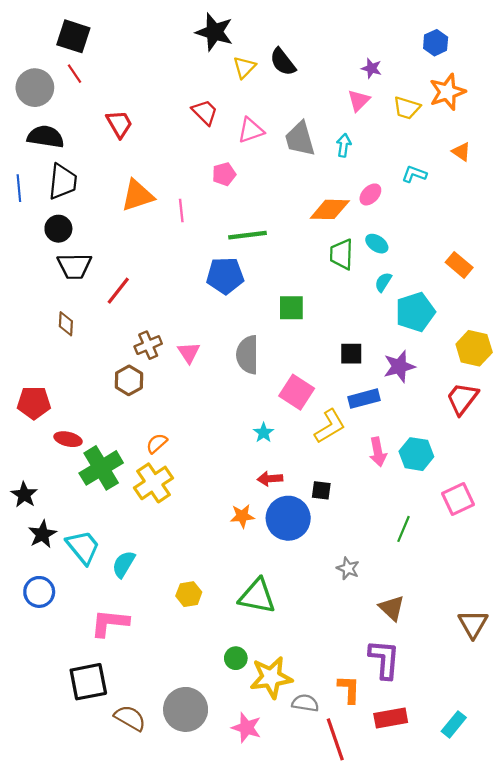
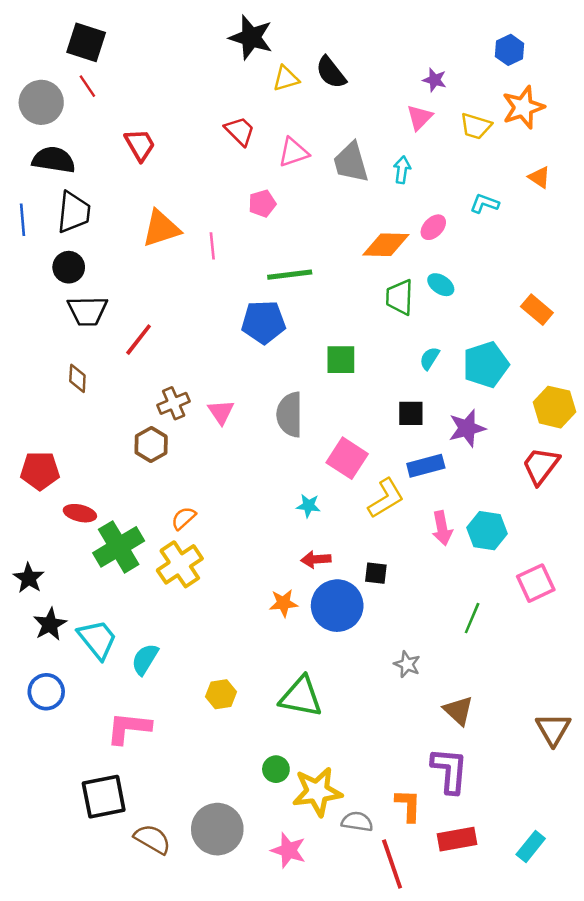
yellow triangle: (244, 67) -> (286, 79), turned 30
cyan semicircle: (383, 282) -> (430, 358), moved
cyan star: (264, 433) -> (308, 506), turned -30

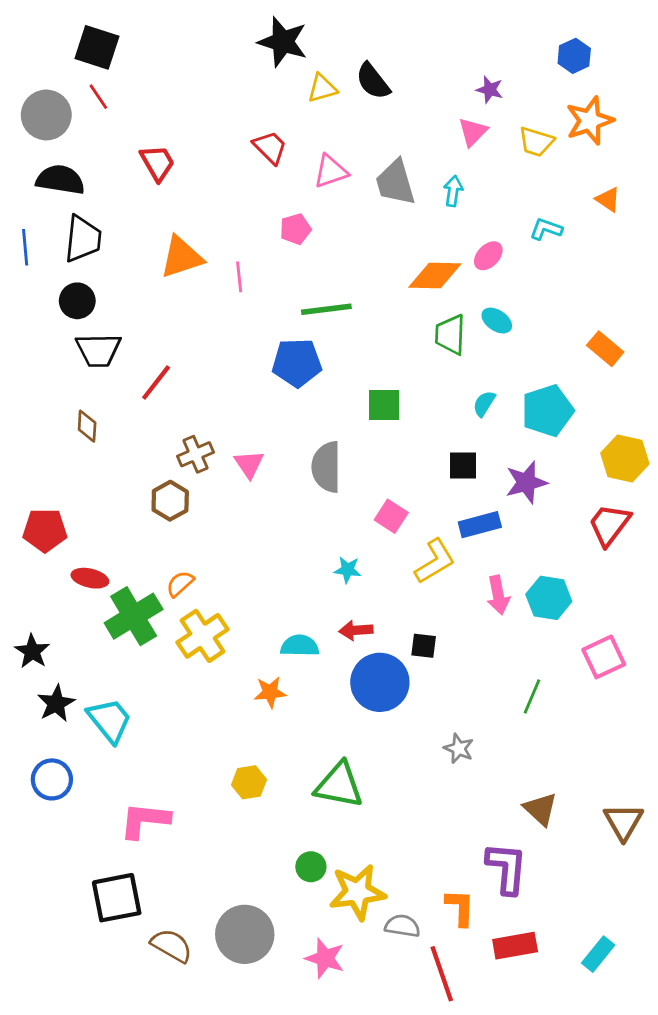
pink square: (347, 458) -> (391, 516), size x0.7
orange semicircle: (184, 518) -> (180, 584), moved
orange star: (283, 603) -> (270, 692), moved
cyan semicircle: (145, 659) -> (300, 646), moved, turned 60
brown triangle: (458, 710) -> (540, 809), moved

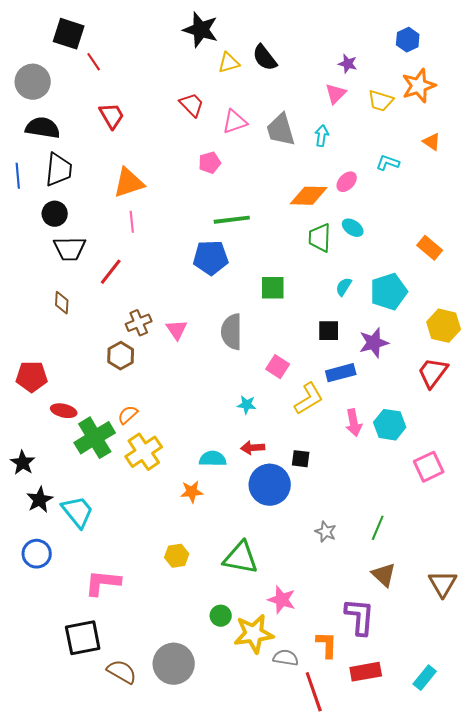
red line: (98, 97) -> (94, 62), moved
pink line: (239, 277) -> (132, 222), moved
green line: (532, 696) -> (378, 528), moved
pink star: (325, 958) -> (282, 600), moved

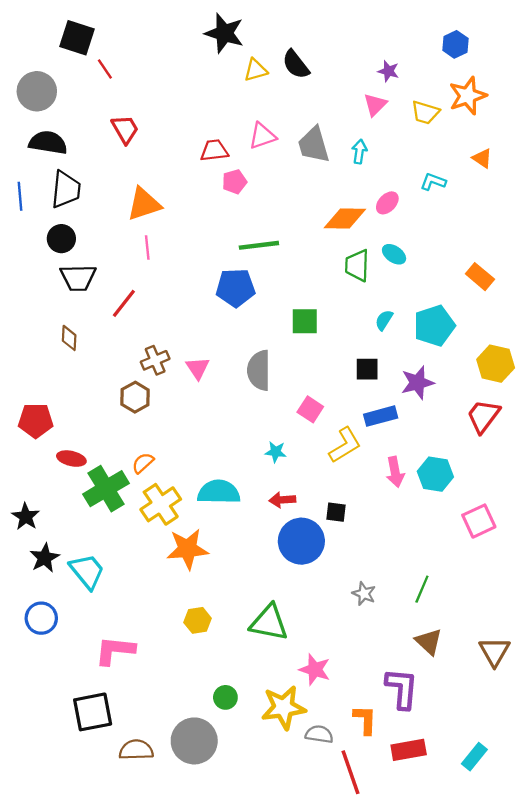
red trapezoid: (192, 105) -> (214, 150), moved, turned -52
cyan semicircle: (213, 459) -> (219, 492), moved, size x1.4
orange star: (192, 492) -> (188, 549), moved, size x1.6
green circle: (221, 616) -> (225, 697), moved
brown semicircle: (122, 672) -> (136, 750), turned -32

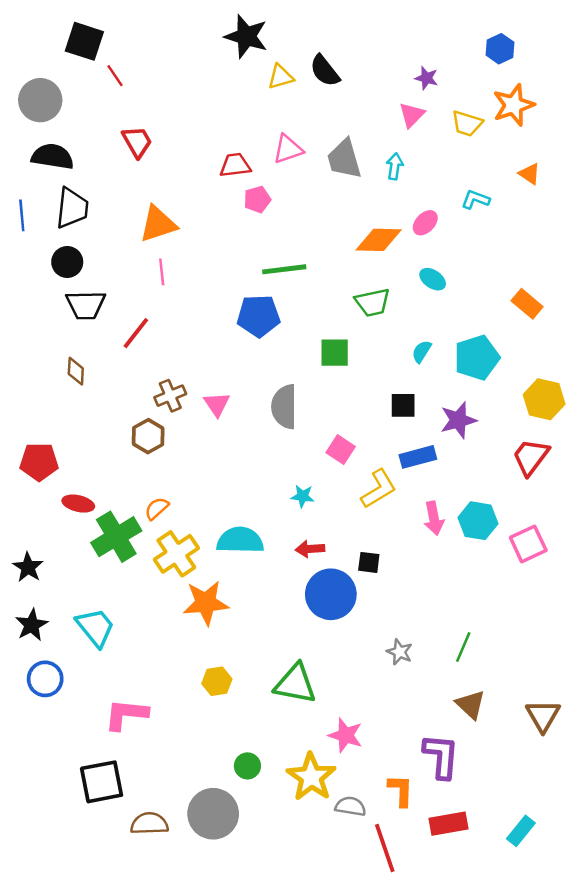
green trapezoid: (357, 265) -> (373, 302), moved, turned -104
pink square: (479, 521) -> (528, 544), moved
black star: (45, 558) -> (32, 625), moved
yellow star: (284, 707) -> (311, 777), turned -30

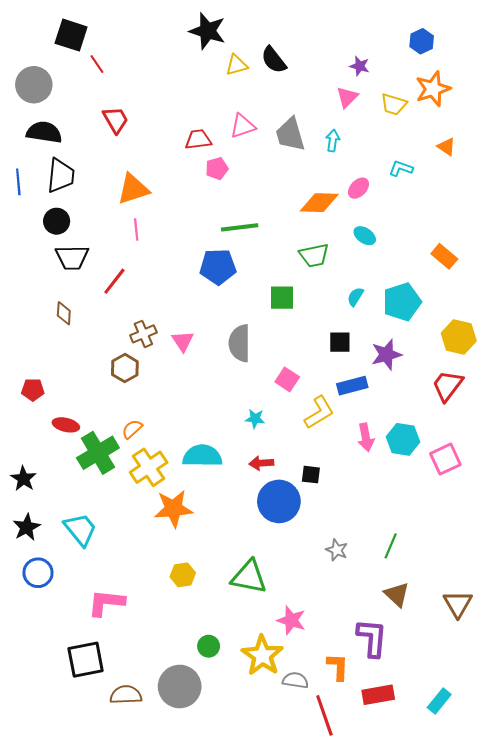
red pentagon: (39, 462) -> (33, 390), size x0.7

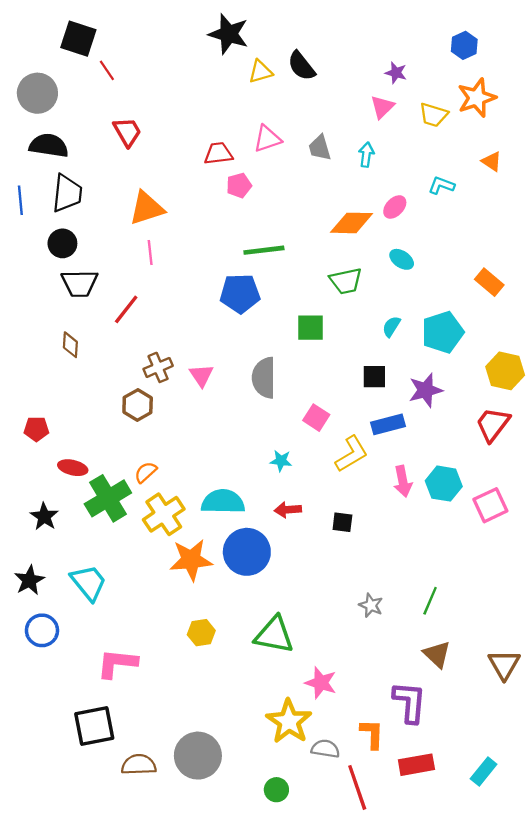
gray trapezoid: (290, 134) -> (320, 148), size x0.7
black star: (23, 479) -> (44, 517), moved
blue circle: (279, 501) -> (247, 552), moved
green circle: (209, 646) -> (276, 790), moved

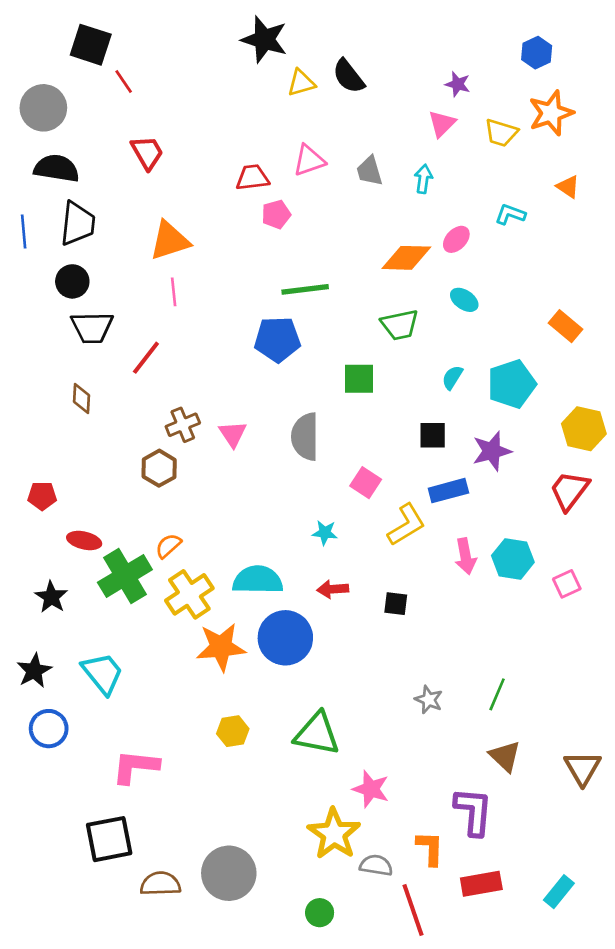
pink square: (490, 505) -> (567, 584), size x0.7

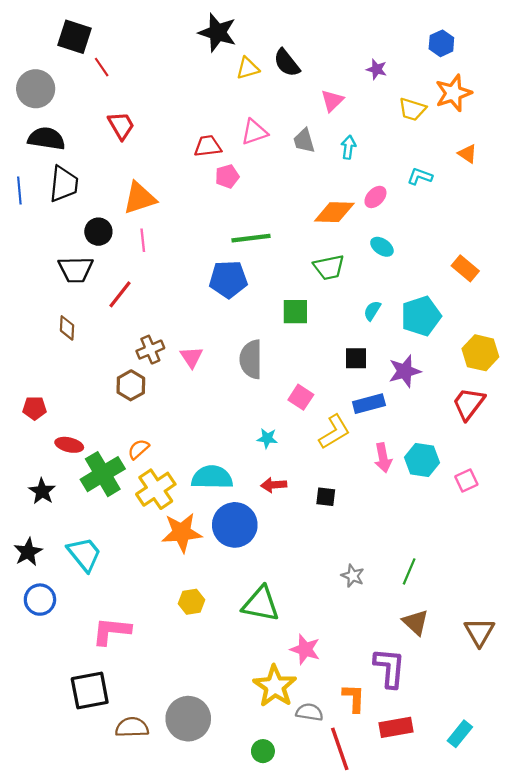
pink triangle: (442, 124) -> (332, 101), moved
black circle: (72, 281) -> (98, 232), moved

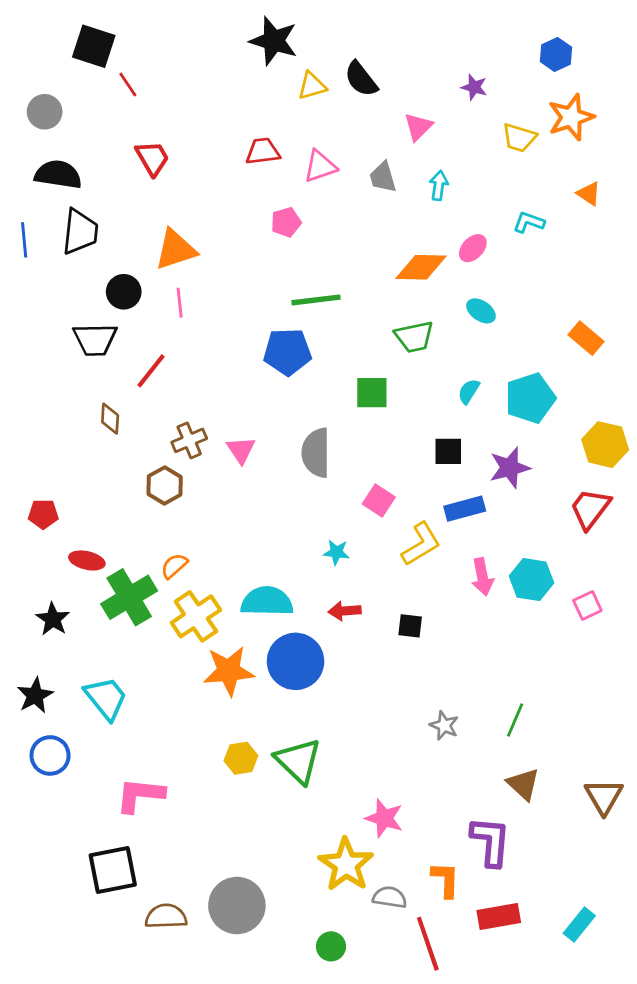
gray circle: (36, 89) -> (45, 112), size x0.7
red trapezoid: (208, 146) -> (263, 151), moved
brown diamond: (67, 328) -> (110, 419), moved
green triangle: (261, 604) -> (298, 761), moved, turned 33

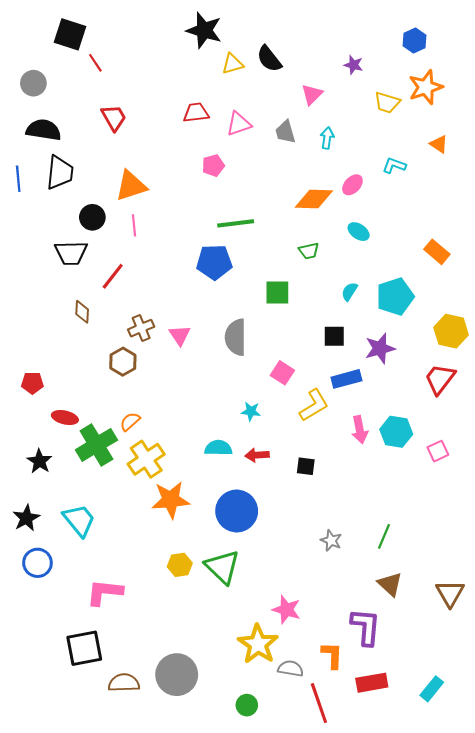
green trapezoid: (414, 337) -> (309, 251), size x0.7
cyan semicircle: (267, 601) -> (218, 448), moved, size x0.7
blue circle: (296, 661) -> (237, 511), moved

